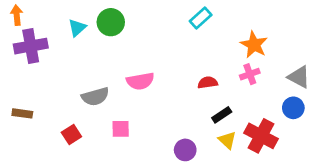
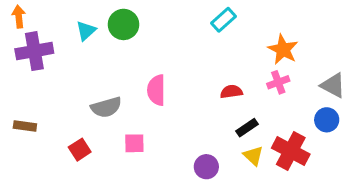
pink semicircle: (140, 81) -> (156, 90), turned 100

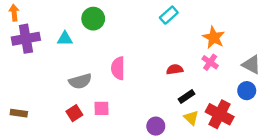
cyan triangle: (86, 31) -> (65, 39), moved, turned 42
pink cross: (278, 82) -> (210, 62), turned -35
brown rectangle: (25, 126) -> (19, 113), moved
red square: (80, 150) -> (74, 113), moved

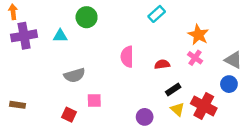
pink semicircle: (118, 68) -> (127, 57), moved
red square: (74, 113) -> (69, 115), moved, turned -32

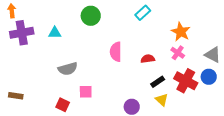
green circle: (87, 17) -> (91, 16), moved
red cross: (204, 106) -> (186, 81), moved

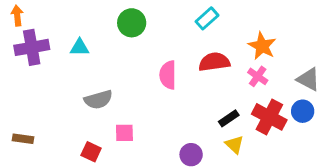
red semicircle: (148, 59) -> (214, 62), moved, size x1.5

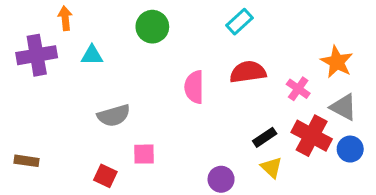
orange arrow: (17, 16) -> (65, 18), moved
orange star: (262, 46) -> (337, 62), moved
gray triangle: (308, 79) -> (343, 107), moved
blue circle: (303, 111) -> (350, 149), moved

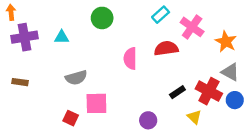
orange arrow: (65, 18) -> (11, 12), moved
pink cross: (298, 89) -> (192, 27), moved, size x1.5
pink square: (144, 154) -> (96, 103), size x1.5
brown rectangle: (27, 161) -> (20, 82), moved
yellow triangle: (271, 167) -> (194, 117), moved

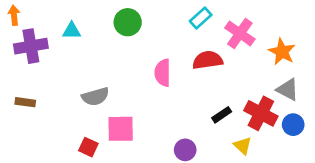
cyan triangle: (62, 37) -> (72, 31), moved

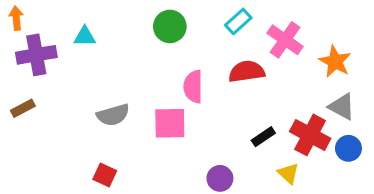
green circle: (128, 22) -> (170, 26), moved
brown rectangle: (25, 102) -> (23, 108), moved, turned -36
pink square: (121, 129) -> (170, 123), moved

